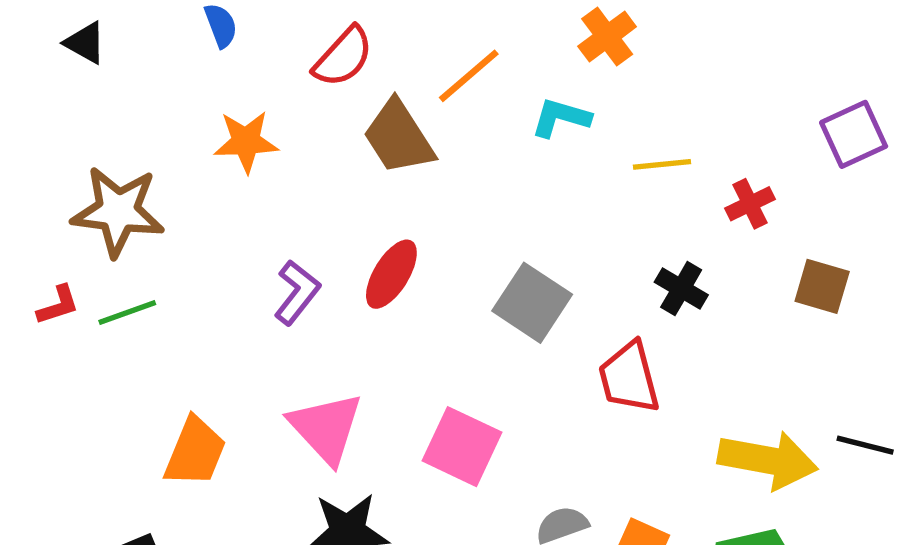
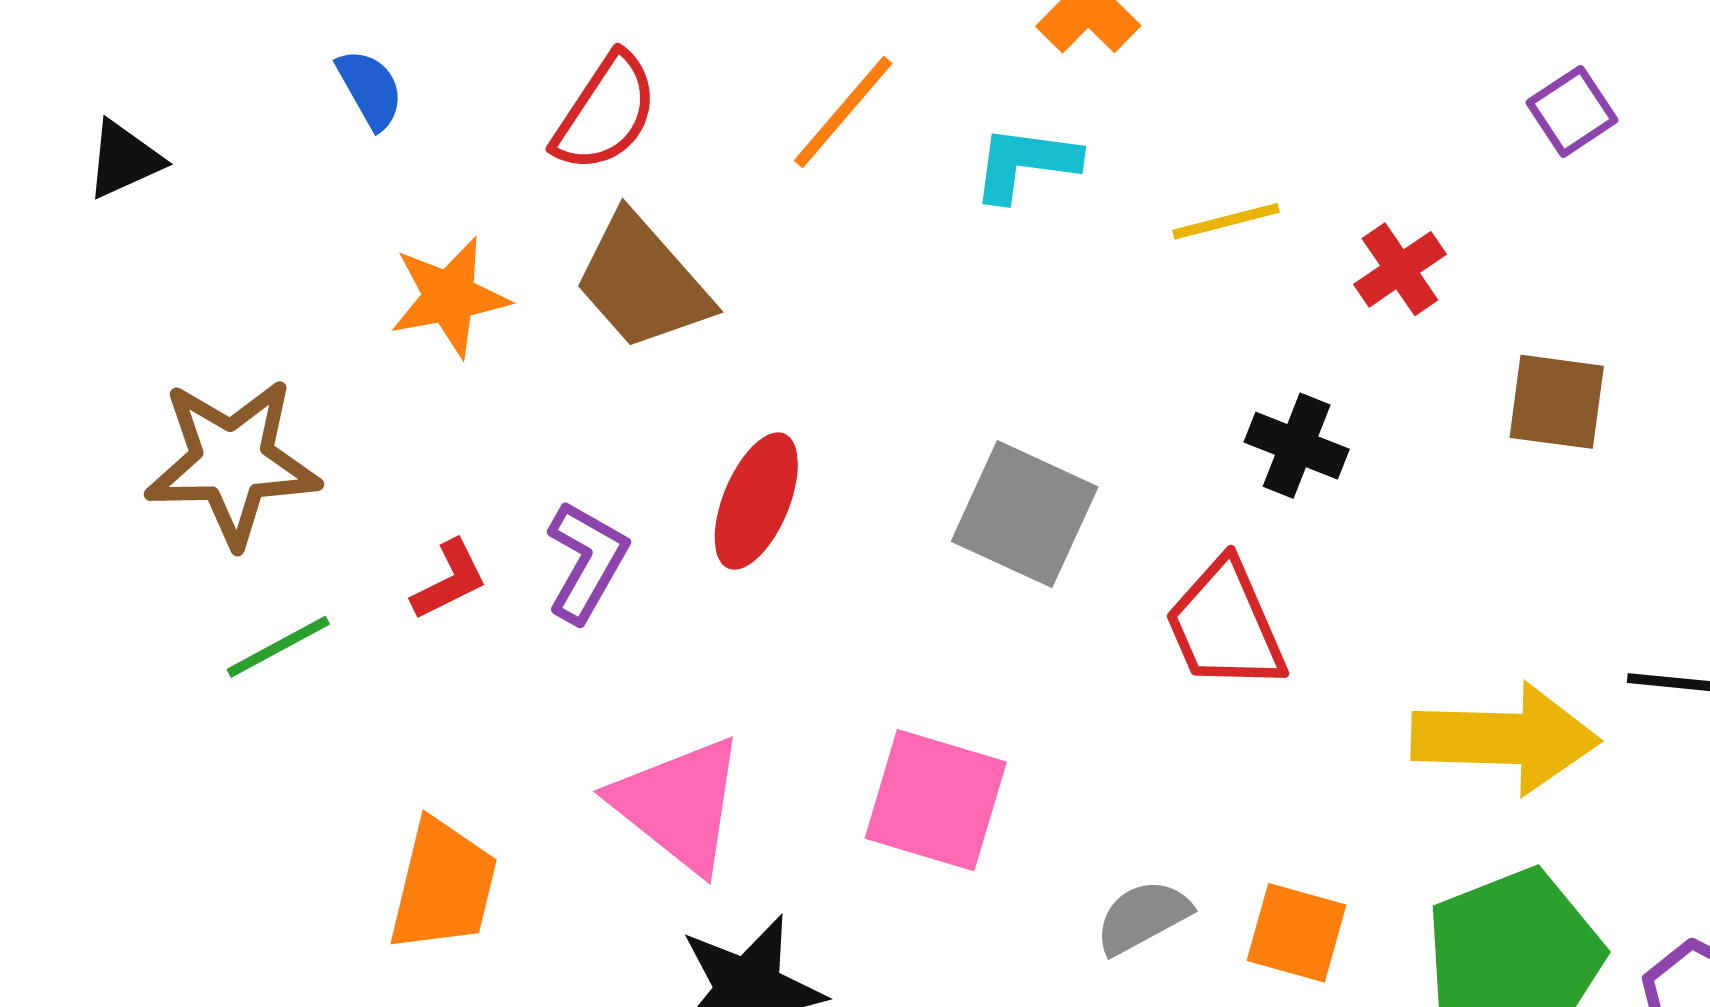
black triangle: (85, 43) -> (124, 159), turned -45
purple square: (854, 134) -> (1572, 111), size x0.7
brown trapezoid: (399, 137) -> (642, 282), moved
red L-shape: (58, 305) -> (449, 580), moved

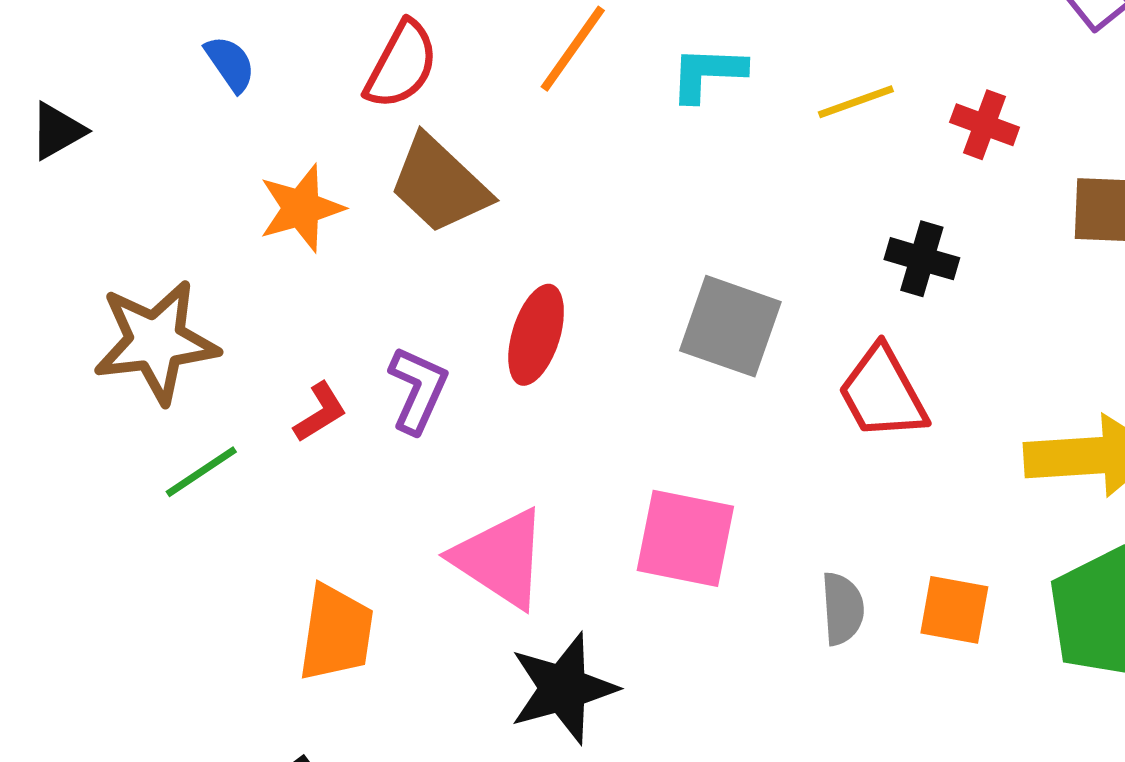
red cross: (1400, 269) -> (985, 125), turned -30
gray semicircle: (1143, 917) -> (842, 609), turned 120

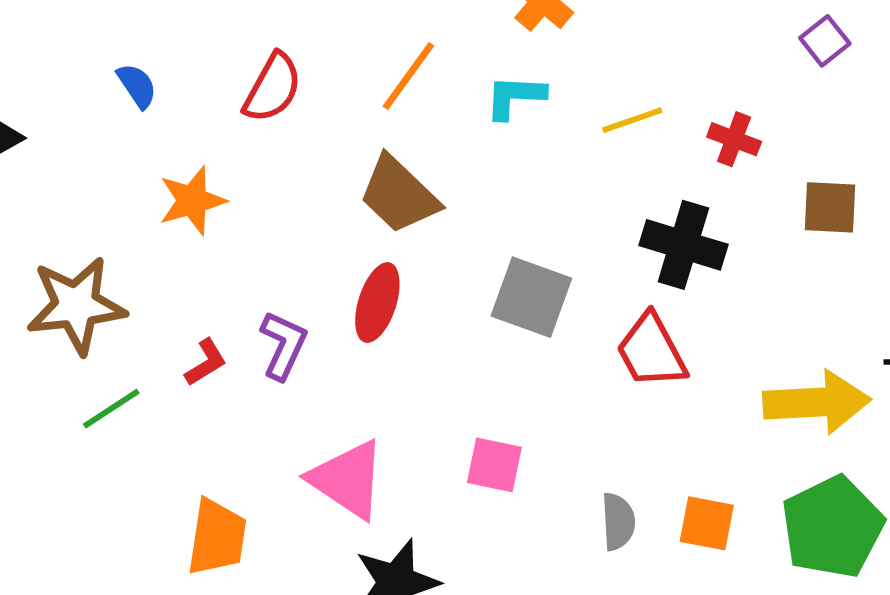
brown trapezoid: (439, 185) -> (399, 195), moved
black cross: (922, 259) -> (683, 245), size x1.5
pink square: (685, 538) -> (494, 465), size x0.7

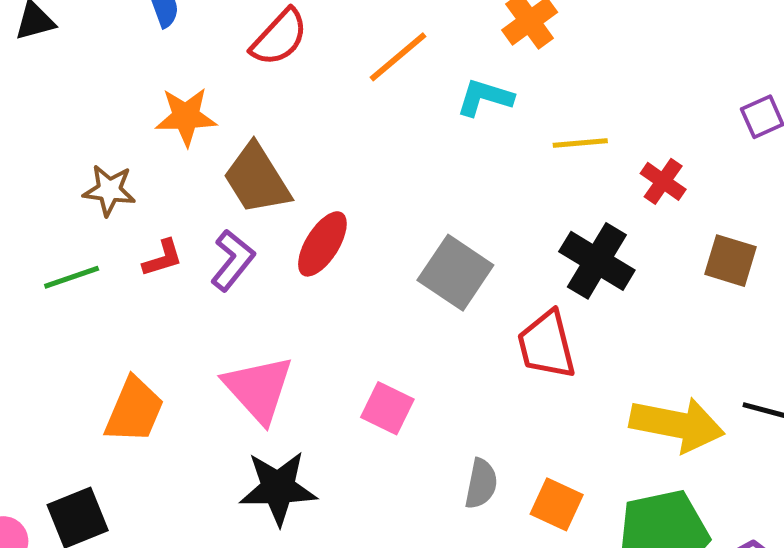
brown trapezoid: (399, 195) -> (257, 179), moved
brown star: (76, 305) -> (109, 190), moved, size x0.6

